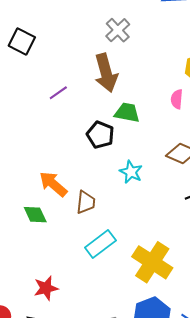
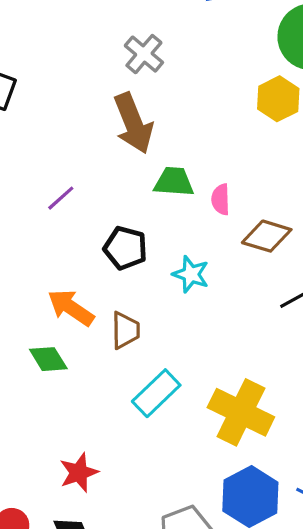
purple line: (58, 93) -> (61, 198), moved
pink semicircle: (177, 99) -> (221, 199), moved
black pentagon: (100, 135) -> (125, 248), moved

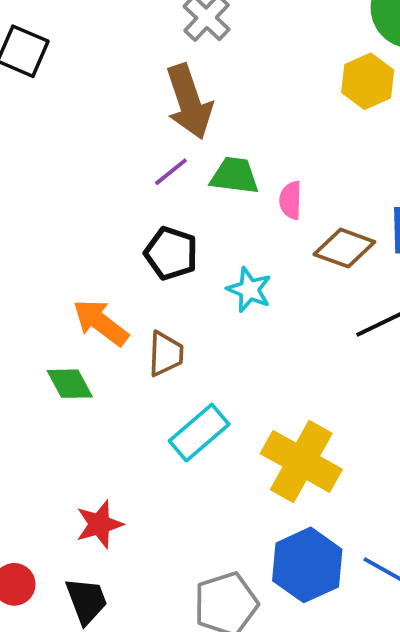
purple line: (61, 198) -> (171, 172), moved

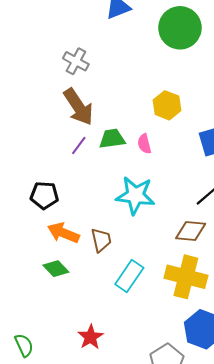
yellow hexagon: (368, 81) -> (167, 105), moved
brown diamond: (344, 248) -> (191, 231), moved
black pentagon: (171, 253) -> (44, 195), moved
cyan star: (249, 290) -> (135, 195), size x1.6

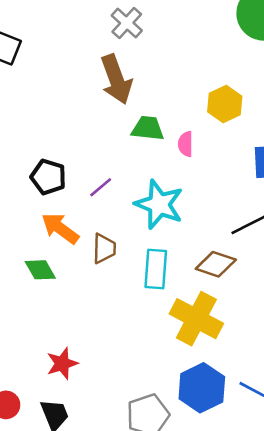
purple line: (79, 146) -> (101, 187), moved
cyan rectangle: (129, 276) -> (156, 269), moved, turned -44

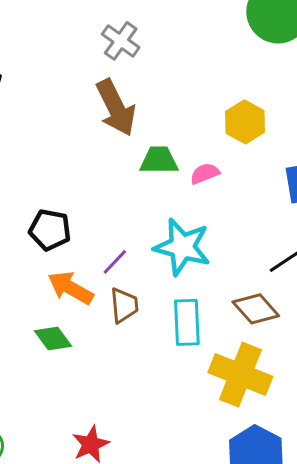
pink semicircle: (186, 144) -> (205, 173), turned 75
purple line: (101, 187) -> (115, 262), moved
brown diamond: (216, 264) -> (256, 309), turned 36

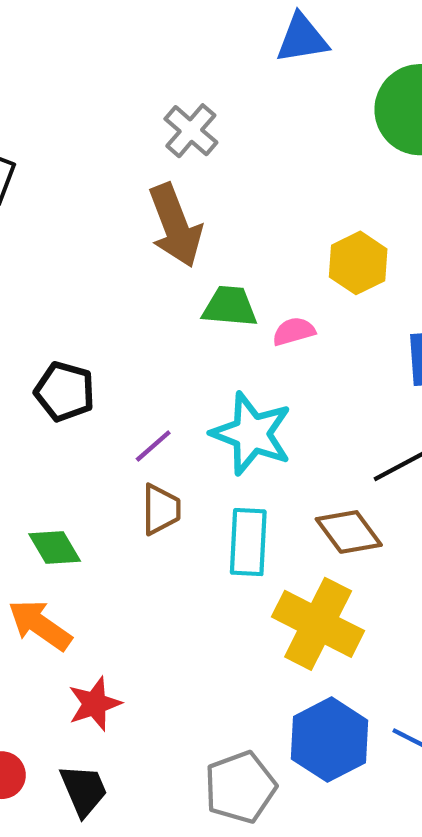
orange arrow: (71, 288) -> (40, 625), moved

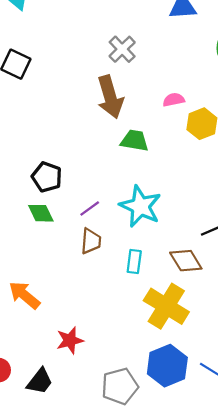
pink semicircle: (294, 331) -> (174, 100), moved
cyan rectangle: (248, 542) -> (134, 262), size x0.7
green diamond: (55, 547) -> (41, 213), moved
red star: (95, 704) -> (70, 340), moved
black trapezoid: (84, 790) -> (40, 381), turned 56

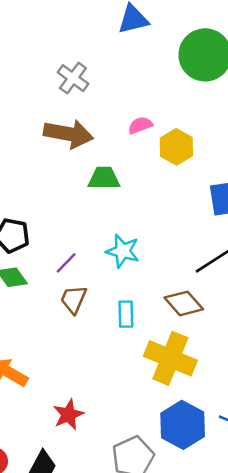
brown arrow: (110, 97) -> (68, 134), turned -54
cyan star: (140, 206) -> (123, 251), size x0.7
brown trapezoid: (91, 241) -> (74, 299), turned -152

